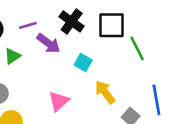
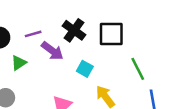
green line: (137, 48) -> (138, 69), moved

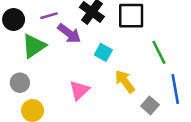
green triangle: (19, 63) -> (34, 46), size x1.5

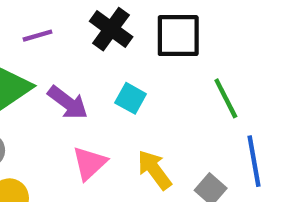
purple arrow: (69, 33) -> (68, 103), moved
yellow arrow: (125, 81) -> (154, 170), moved

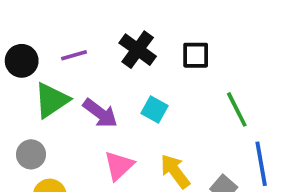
black square: (178, 36) -> (196, 55), size x0.7

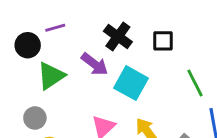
purple line: (74, 55) -> (55, 28), moved
cyan square: (154, 109) -> (131, 83), size x1.6
purple arrow: (100, 113) -> (95, 64), moved

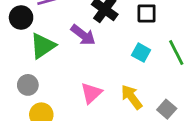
cyan square: (131, 83) -> (141, 53), moved, size x0.6

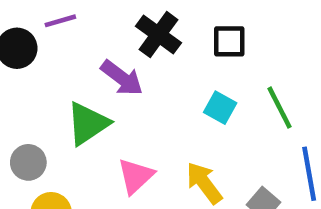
green triangle: (43, 46) -> (88, 124), moved

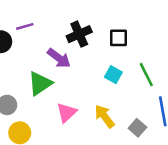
black cross: (158, 35) -> (79, 34), turned 30

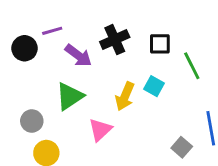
purple arrow: (59, 58) -> (78, 56), moved
green line: (146, 75) -> (192, 66), moved
yellow arrow: (105, 116) -> (125, 96), moved, turned -120

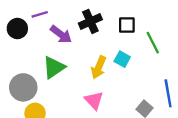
gray circle: (32, 121) -> (23, 87), size x1.5
pink triangle: (100, 130) -> (94, 100), moved, turned -30

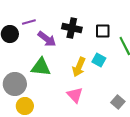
black cross: (90, 21) -> (72, 28), turned 36
green triangle: (54, 67) -> (41, 67), turned 40

